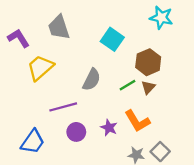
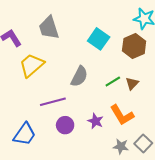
brown hexagon: (148, 62) -> (134, 46), moved

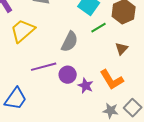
green line: (113, 82) -> (99, 28), moved
purple circle: (65, 125) -> (68, 75), moved

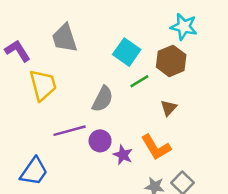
yellow trapezoid: (23, 31) -> (43, 85), turned 116

